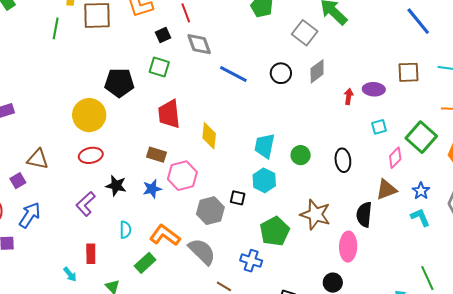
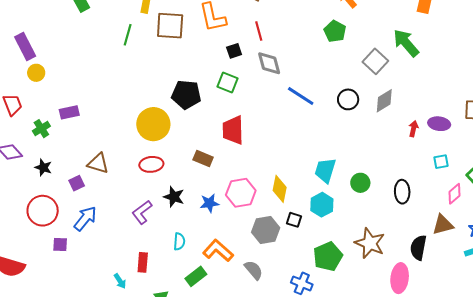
yellow diamond: (209, 136) -> (280, 189), moved
brown rectangle: (157, 155) -> (203, 158), moved
gray semicircle: (202, 251) -> (254, 270), size x0.7

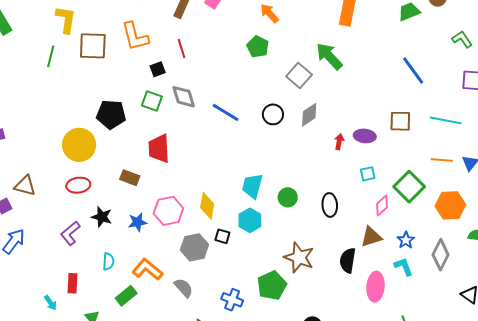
gray diamond: (269, 63) -> (184, 97), moved
green pentagon: (328, 256) -> (272, 285), moved
pink ellipse: (400, 278) -> (376, 287), moved

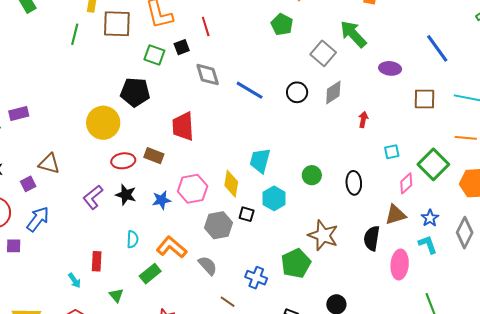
green square: (152, 101) -> (154, 55), moved
purple ellipse: (365, 136) -> (390, 68), moved
red ellipse: (78, 185) -> (123, 161), moved
cyan trapezoid: (252, 186) -> (260, 161), moved
purple L-shape: (70, 233) -> (93, 197), moved

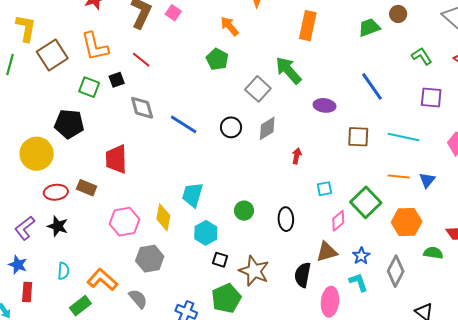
brown square: (117, 24) -> (52, 55), turned -36
red line: (206, 26) -> (141, 60), turned -36
blue star: (162, 200) -> (18, 265), moved, turned 30
black square: (247, 214) -> (220, 260), moved

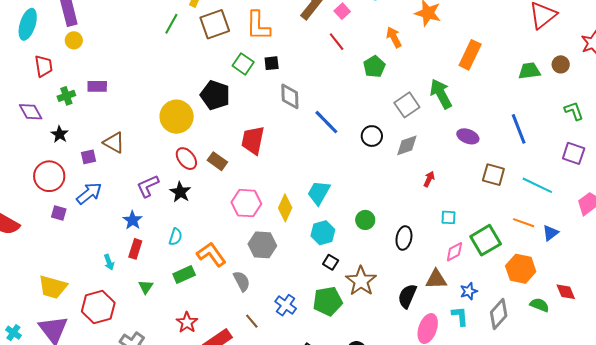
red line: (141, 60) -> (337, 42), moved
red ellipse: (56, 192) -> (186, 159), turned 45

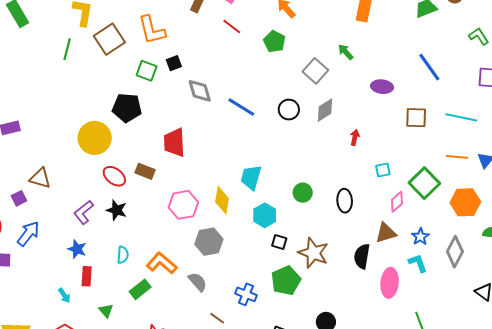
green arrow: (441, 94) -> (346, 52), size x0.6

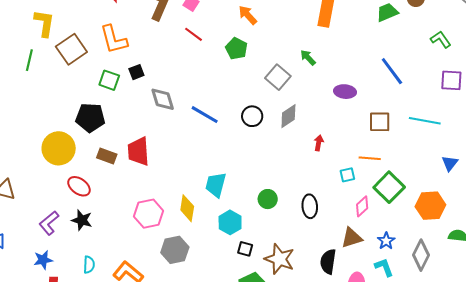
orange line: (457, 157) -> (370, 158), moved
brown rectangle: (145, 171) -> (107, 156), moved
blue star: (77, 249) -> (43, 260), turned -30

